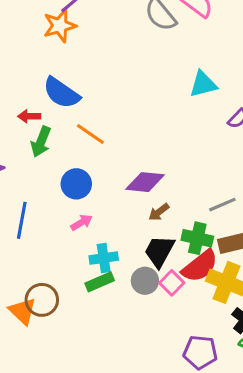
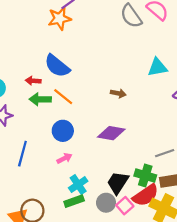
orange line: (90, 134) -> (63, 97), moved
green arrow: (41, 142) -> (40, 99), turned 65
brown arrow: (159, 212) -> (118, 93), moved, turned -136
cyan cross: (104, 258) -> (78, 185), turned -30

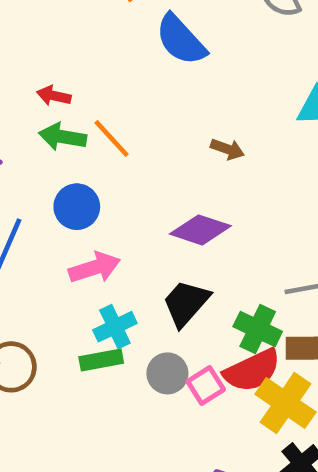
blue semicircle: (57, 66) -> (181, 40), moved
blue circle: (63, 131) -> (77, 207), moved
pink arrow: (64, 158) -> (95, 268), size x1.5
black trapezoid: (118, 183) -> (186, 303), moved

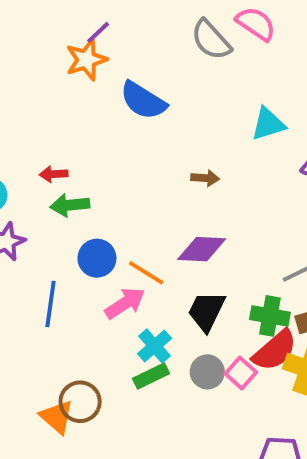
orange line: (112, 139) -> (146, 273), moved

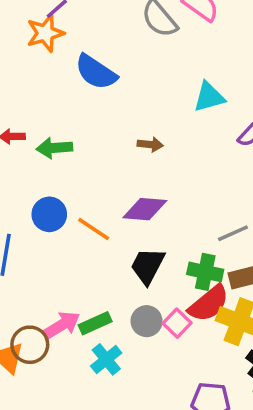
green arrow: (70, 205) -> (54, 148), moved
pink arrow: (125, 303) -> (62, 325), moved
cyan cross: (155, 346) -> (106, 359), moved

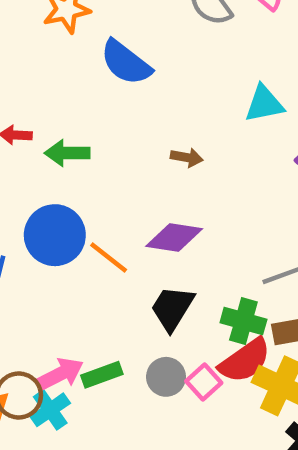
blue circle: (49, 214) -> (55, 235), size x1.4
cyan cross: (106, 359) -> (50, 410), moved

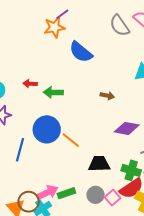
purple diamond: (174, 237) -> (127, 128), moved
black trapezoid: (172, 308) -> (99, 164), turned 55

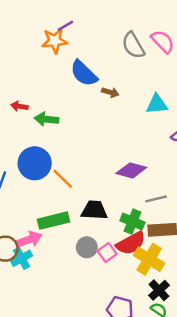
brown arrow: (107, 96) -> (110, 92), moved
green rectangle: (66, 193) -> (54, 221), moved, size x1.4

